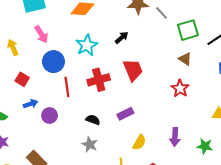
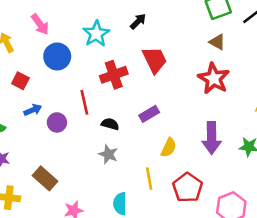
red line: (67, 87) -> (84, 102), moved
red star: (180, 88) -> (214, 78), size x1.4
purple arrow: (175, 137) -> (212, 138), size x1.4

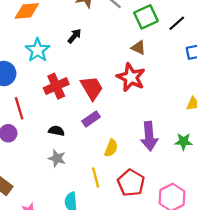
brown triangle: (217, 42) -> (138, 48), moved
red trapezoid: (155, 60) -> (92, 88), moved
red star: (214, 78) -> (131, 77), moved
red line: (84, 102) -> (19, 108), moved

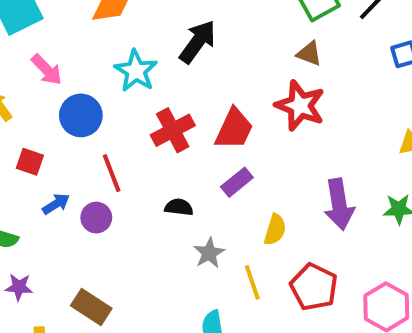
black arrow: (74, 36) -> (198, 42), size x1.6
red trapezoid: (92, 88) -> (234, 129), turned 60
gray star: (57, 158) -> (209, 253), moved, turned 30

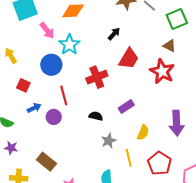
black arrow: (198, 42) -> (114, 34), size x0.6
pink arrow: (47, 70) -> (47, 30), moved
cyan star: (136, 71) -> (69, 45), moved
red trapezoid: (234, 129) -> (129, 59), moved

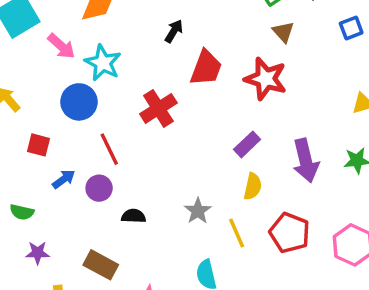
brown triangle: (169, 46) -> (283, 32), moved, turned 32
purple rectangle: (126, 107) -> (247, 144), moved
black semicircle: (96, 116) -> (134, 216), moved

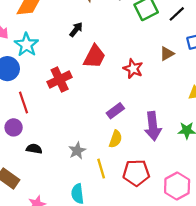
brown triangle: (283, 32) -> (167, 54), moved, turned 35
red star: (266, 79) -> (133, 69), size x0.7
red pentagon: (290, 233) -> (136, 173), turned -30

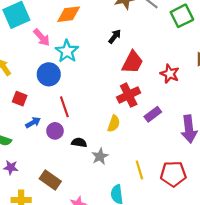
red cross: (60, 79) -> (129, 95), moved
yellow semicircle: (116, 139) -> (114, 124), moved
black semicircle: (34, 149) -> (79, 143), moved
gray star: (77, 151) -> (100, 156), moved

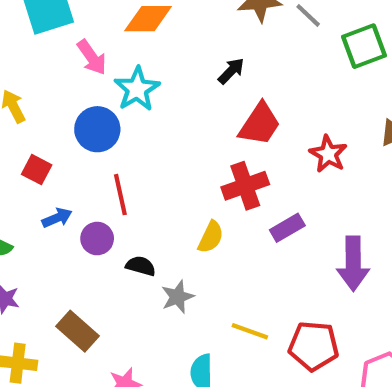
yellow line: (139, 170) -> (250, 331), turned -60

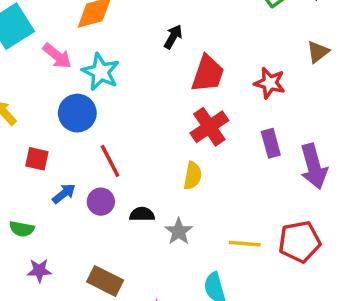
purple rectangle: (287, 228) -> (271, 143), moved, turned -60

